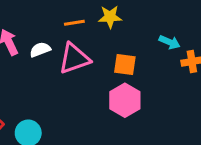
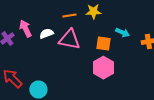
cyan arrow: (170, 42) -> (122, 32), moved
pink triangle: (74, 59) -> (69, 40), turned 30

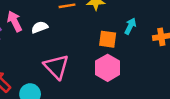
cyan arrow: (122, 32) -> (130, 26), turned -88
pink triangle: (69, 40) -> (56, 67), moved, turned 35

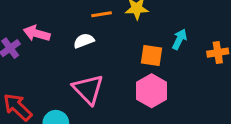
pink arrow: (15, 21) -> (37, 33), turned -48
white semicircle: (40, 27) -> (84, 41), moved

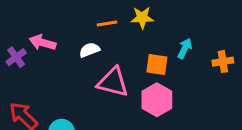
pink triangle: (88, 89) -> (113, 82), moved, turned -32

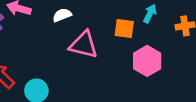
pink hexagon: (157, 100) -> (147, 61), moved

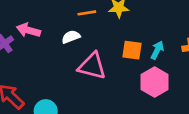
cyan arrow: (150, 14) -> (157, 50), moved

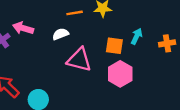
cyan arrow: (157, 50) -> (137, 36), moved
pink hexagon: (155, 82) -> (120, 74), moved

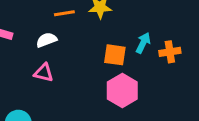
orange cross: (167, 43) -> (170, 52), moved
pink triangle: (79, 60) -> (44, 73), moved, size x0.6

